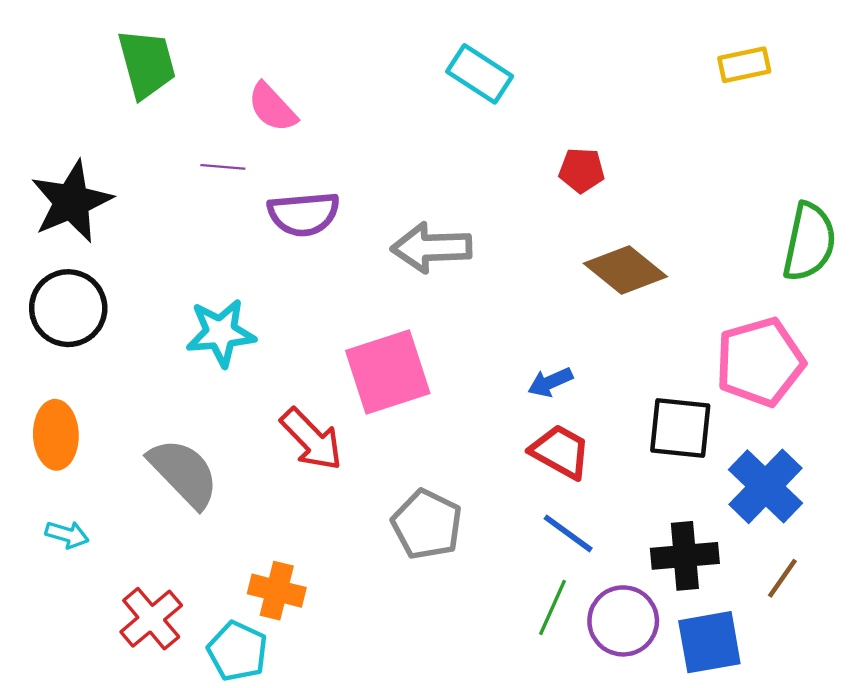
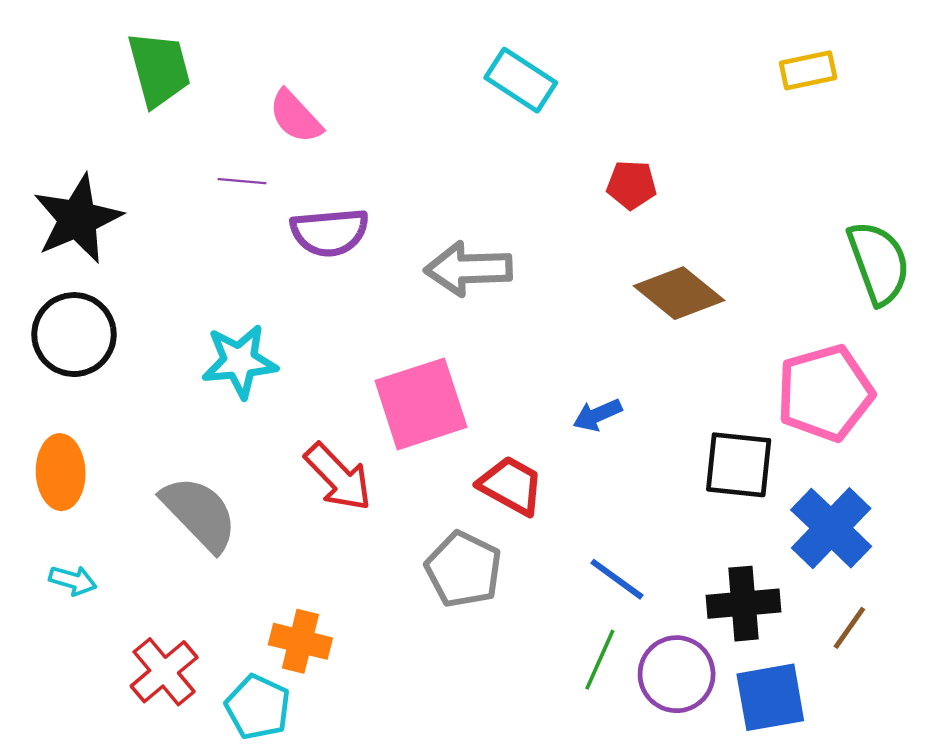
green semicircle: (809, 242) -> (879, 263), turned -32
red trapezoid: (560, 452) -> (511, 485), moved

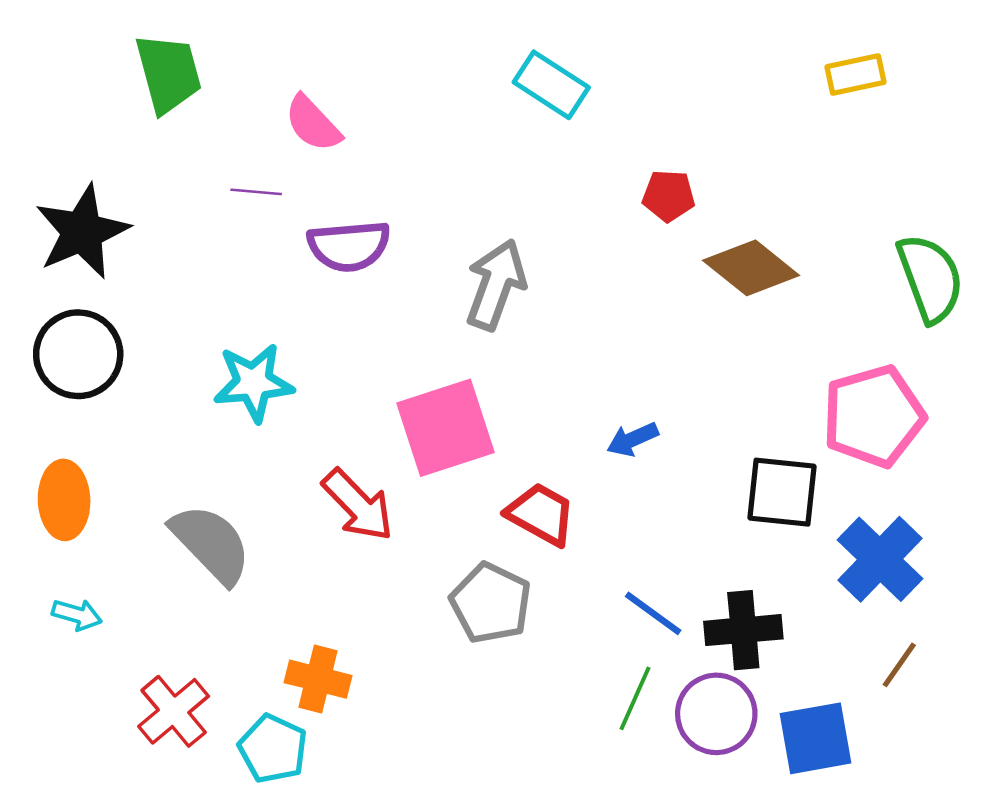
gray arrow: (468, 269) -> (496, 285), turned 112
brown diamond: (679, 293) -> (751, 268), moved
black cross: (744, 604) -> (743, 630), moved

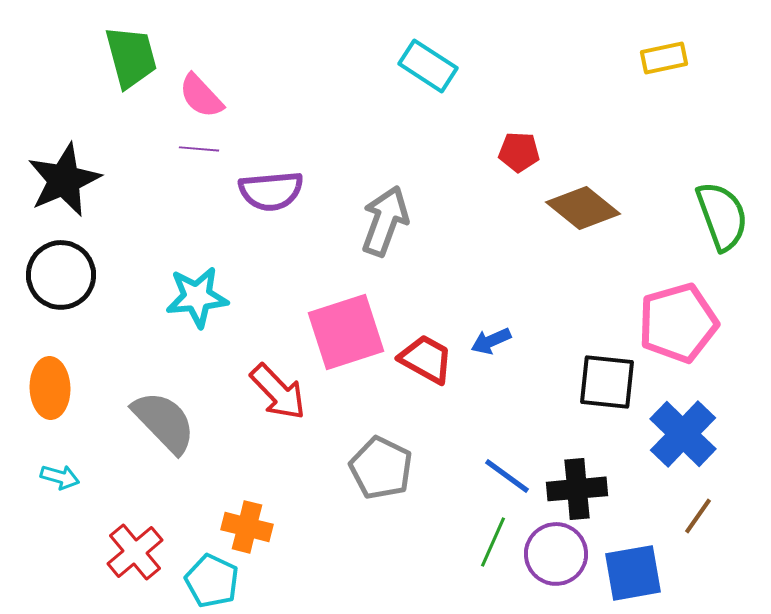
pink semicircle: (313, 124) -> (201, 96), moved
red trapezoid: (541, 514) -> (426, 359), moved

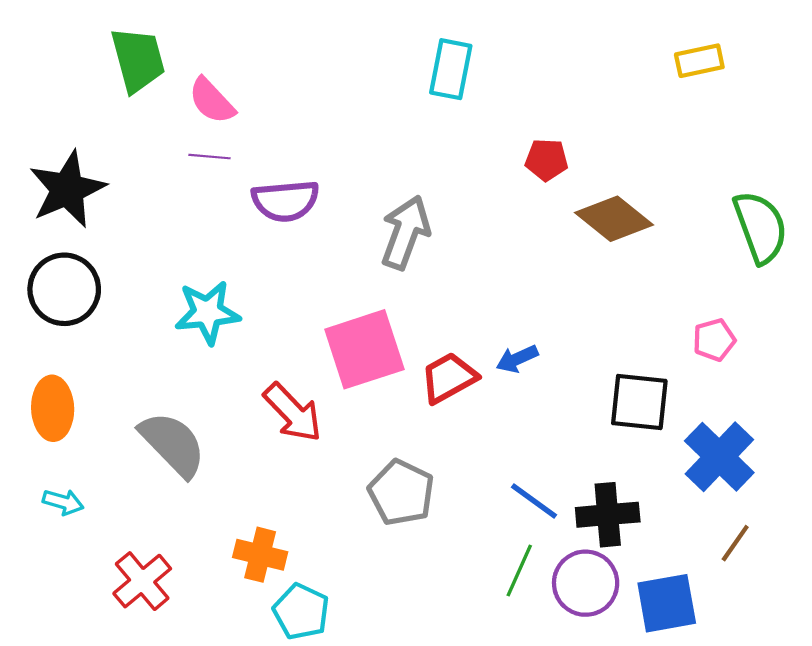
cyan rectangle: (428, 66) -> (451, 69), turned 68
pink pentagon: (678, 323) -> (714, 340), size x0.5
red trapezoid: (426, 359) -> (449, 378), turned -58
cyan pentagon: (212, 581) -> (301, 612), moved

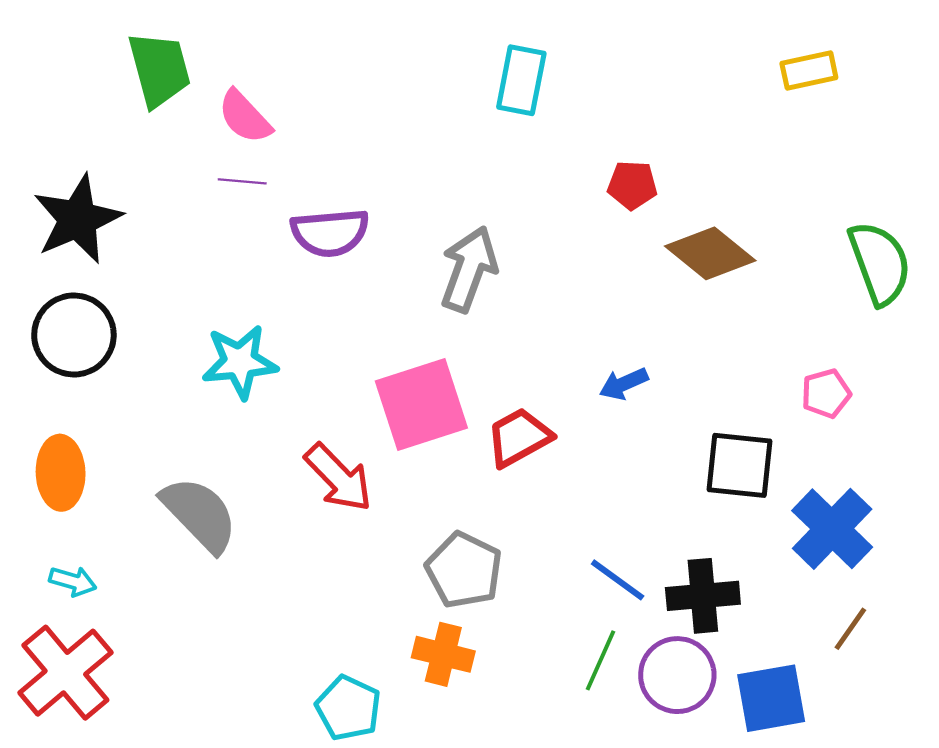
blue arrow: (517, 359) -> (624, 384), moved
orange cross: (260, 555) -> (443, 654), moved
red cross: (142, 581) -> (65, 673), moved, size x1.4

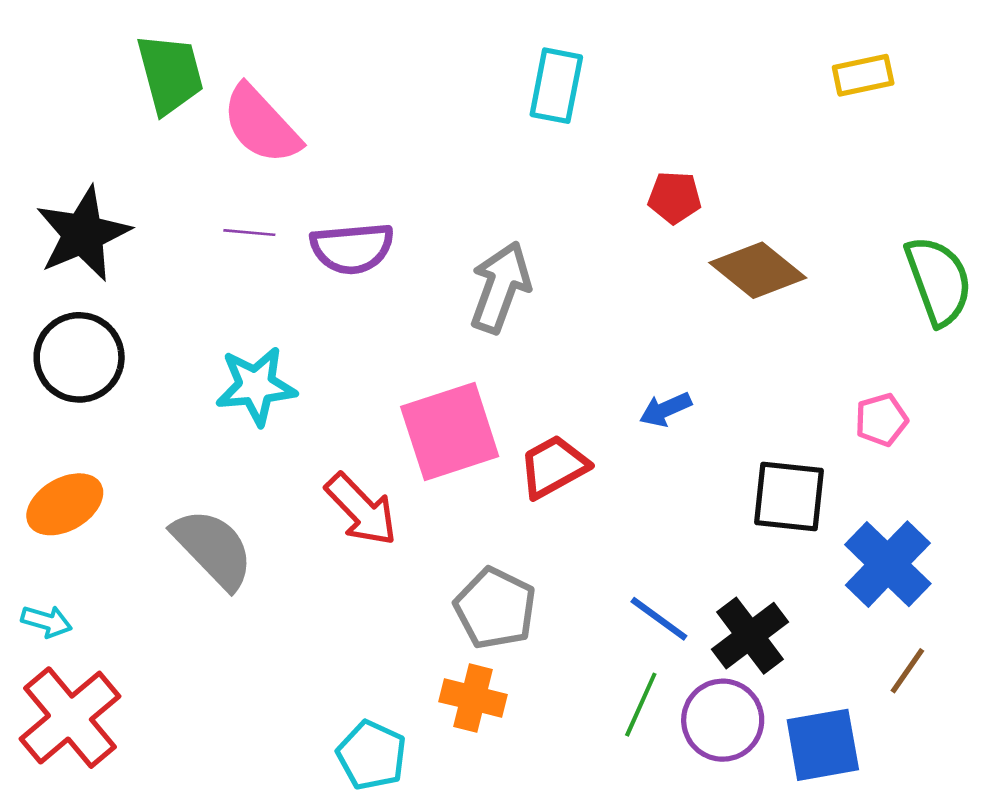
pink semicircle: (245, 117) -> (261, 125), size x1.4
purple line: (242, 181) -> (249, 233), moved
orange ellipse: (61, 473) -> (65, 504), turned 62
cyan arrow: (73, 581) -> (47, 621), moved
black cross: (703, 596) -> (750, 636), turned -32

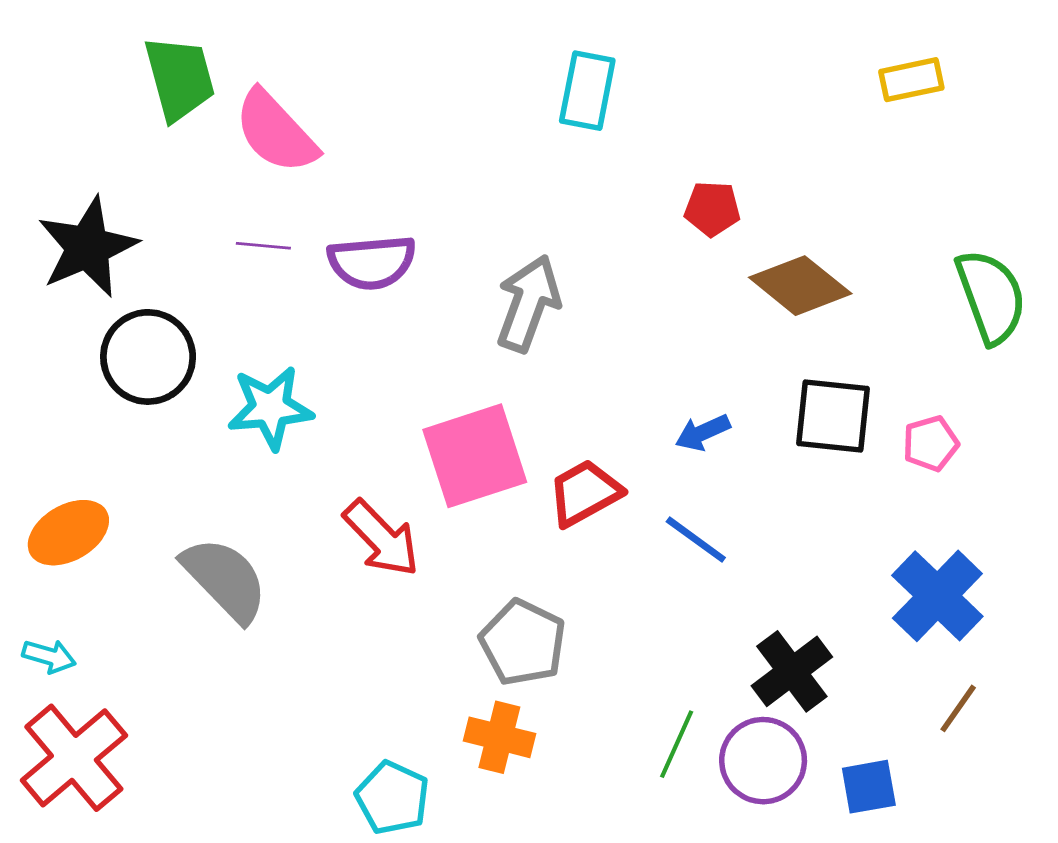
black circle: (79, 357) -> (148, 357), moved
black square: (789, 497) -> (833, 416), moved
blue line: (659, 619) -> (696, 540), moved
blue square: (823, 745) -> (869, 787), size x0.7

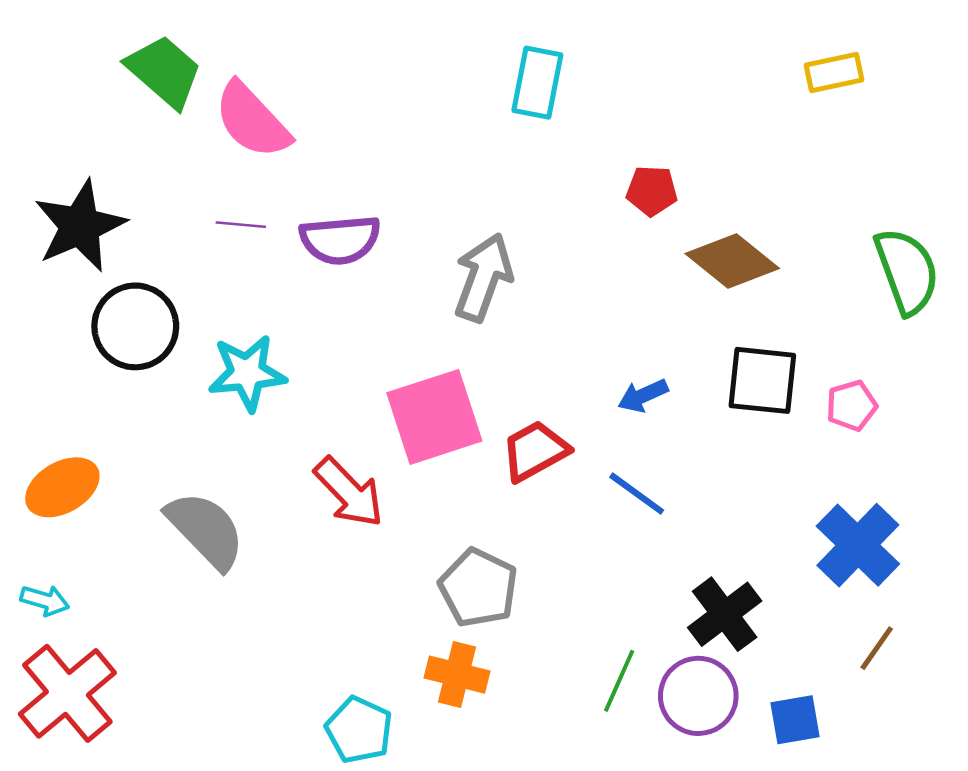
green trapezoid: (180, 78) -> (164, 71), turned -34

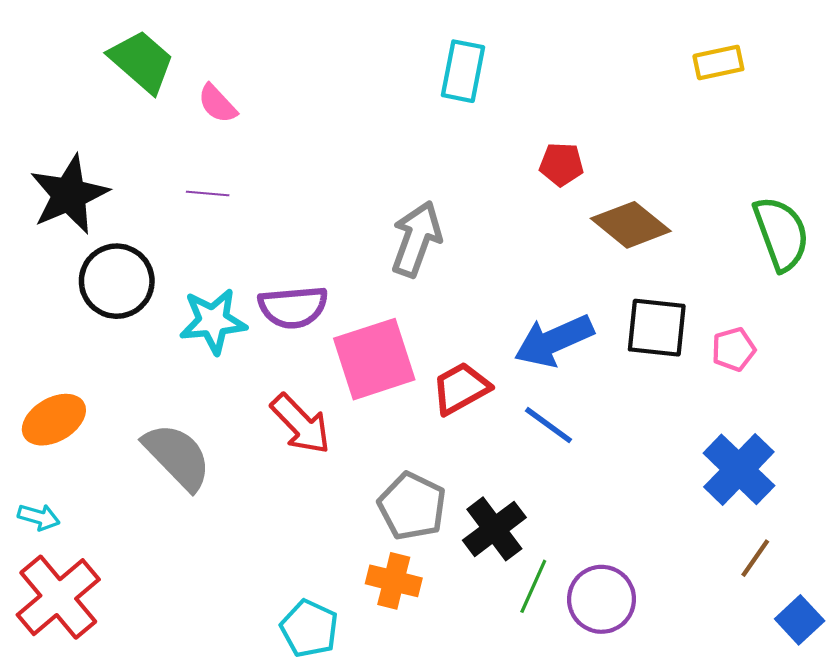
pink semicircle: (252, 120) -> (217, 104), size x0.6
purple semicircle: (340, 240) -> (293, 307), moved
blue arrow: (643, 396) -> (554, 341), size x1.8
black cross: (725, 614) -> (494, 529), moved
blue square: (795, 720) -> (800, 620), moved, turned -33

